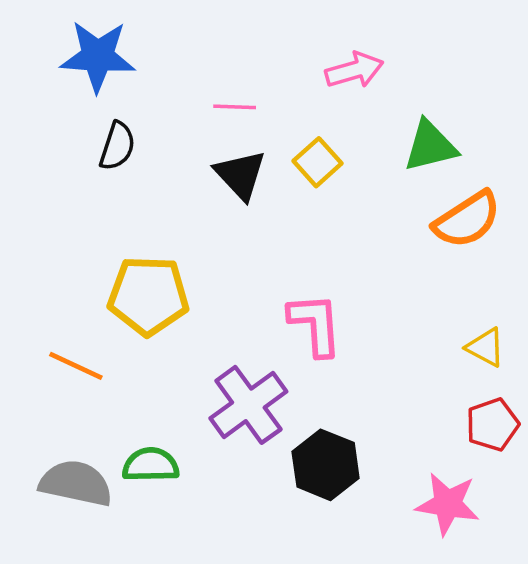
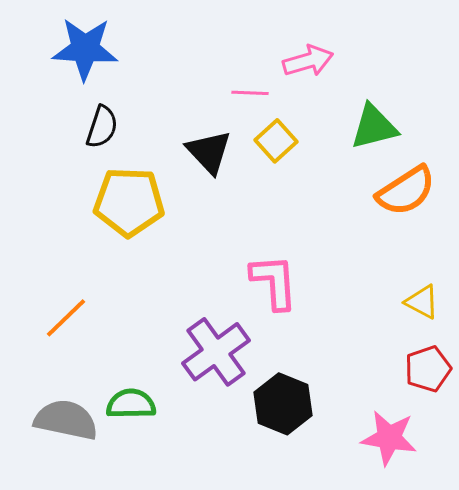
pink line: (235, 107) -> (250, 93), moved
yellow pentagon: (148, 296) -> (129, 202), moved
orange line: (76, 366) -> (66, 318), turned -69

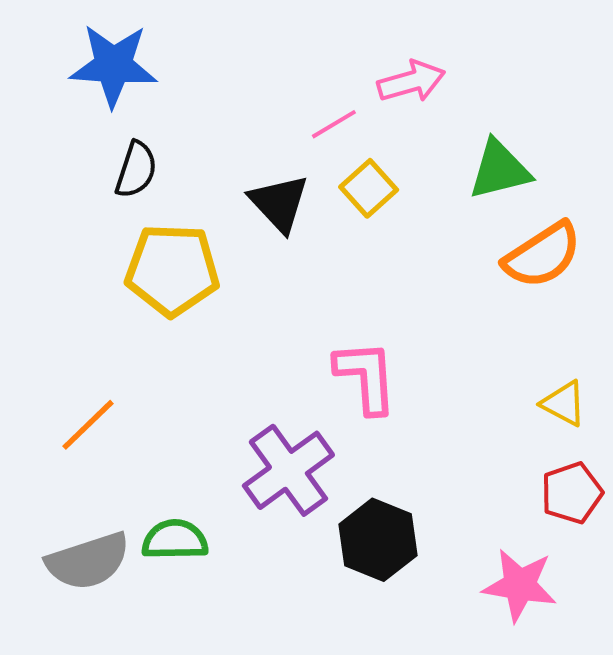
pink line: (250, 93) -> (334, 124), turned -33
gray semicircle: (66, 420) -> (88, 561), turned 150

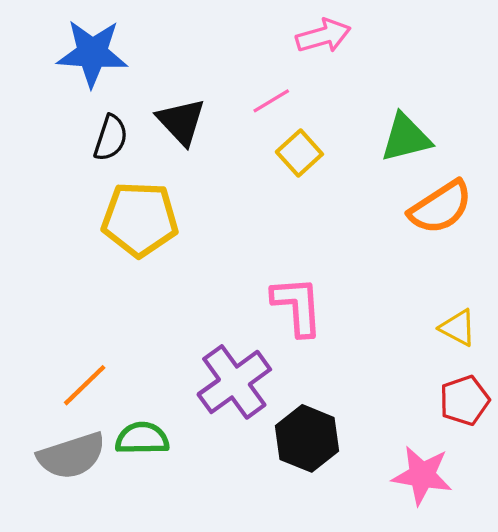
pink arrow: (411, 81) -> (323, 36), moved
black triangle: (279, 203) -> (181, 122), moved
orange line: (88, 425) -> (85, 385), moved

